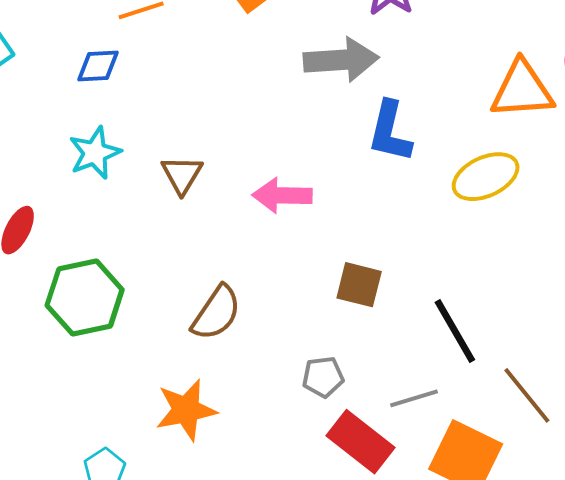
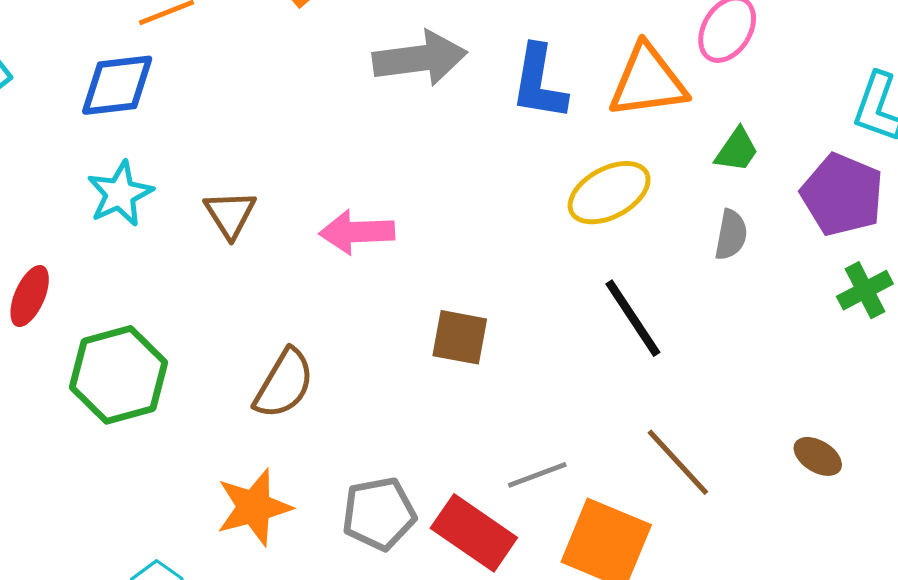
blue diamond: (98, 66) -> (117, 85), size x1.4
blue L-shape: (390, 132) -> (539, 82), moved
black line: (455, 331) -> (633, 318), moved
gray pentagon: (323, 377) -> (379, 514), moved, size x1.4

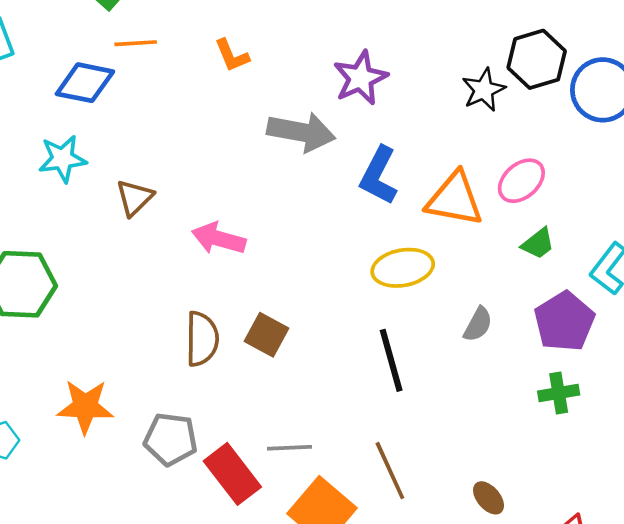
green trapezoid: (737, 150) -> (538, 244), moved
brown semicircle: (284, 384) -> (202, 339), moved, turned -48

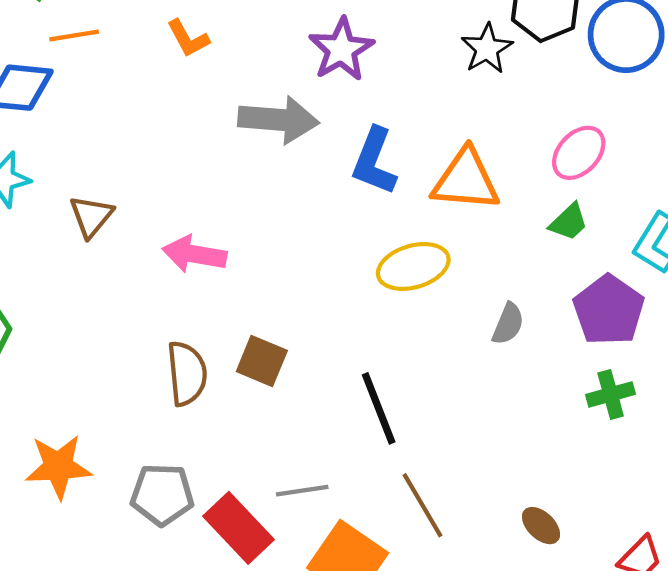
pink ellipse: (521, 181) -> (579, 153), moved
black line: (391, 360) -> (379, 408), moved

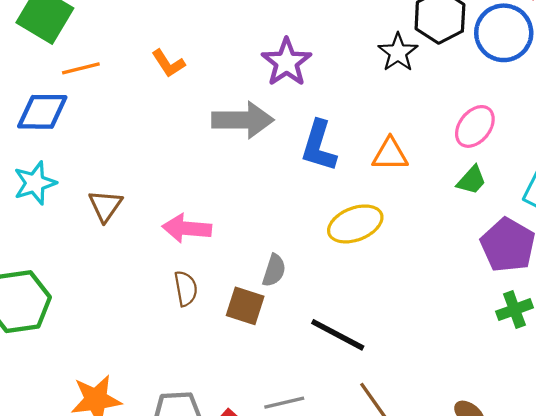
orange triangle: (466, 180) -> (390, 154), size x0.7
gray semicircle: (508, 324) -> (274, 270), moved
brown semicircle: (187, 373) -> (186, 289), moved, size x0.7
black line: (379, 408) -> (338, 335), turned -36

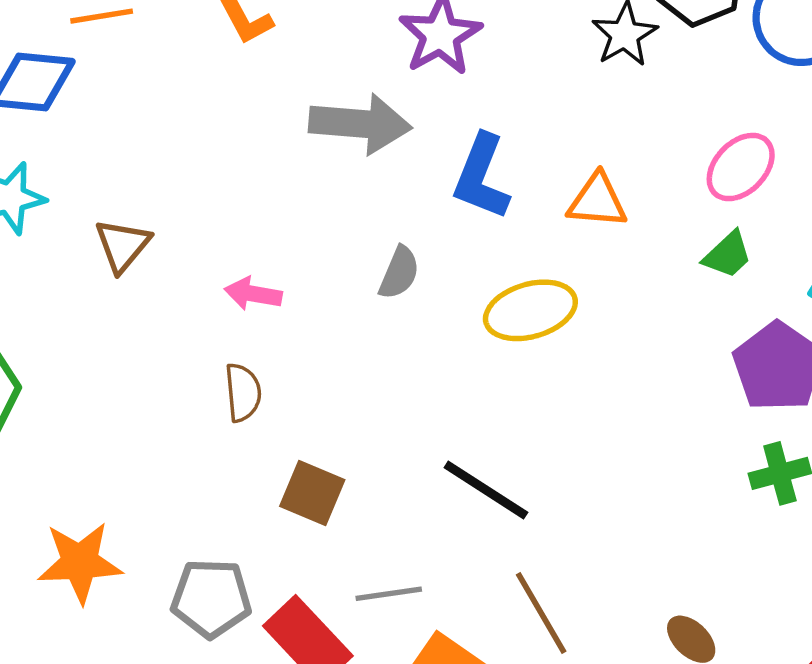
pink arrow: (187, 228) -> (253, 294), size x0.7
gray semicircle: (274, 270) -> (399, 273), moved
brown square: (245, 306) -> (312, 493), moved

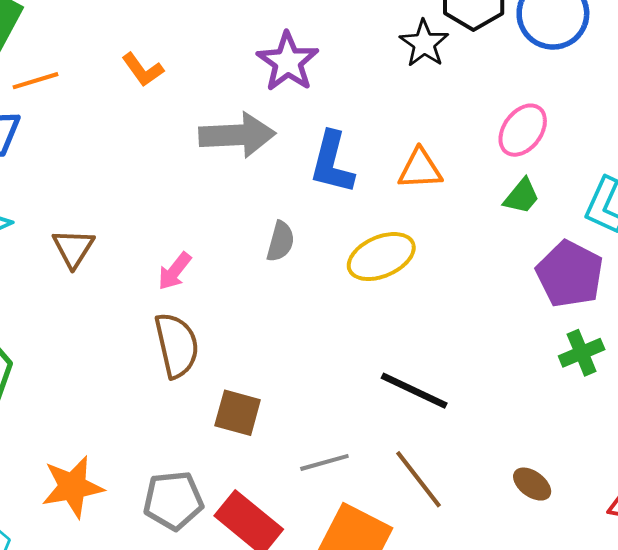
pink arrow: (253, 294) -> (175, 271), turned -54
brown semicircle: (243, 392) -> (177, 345), size x1.5
black line: (486, 490) -> (414, 391), moved
gray line: (389, 594) -> (324, 462), moved

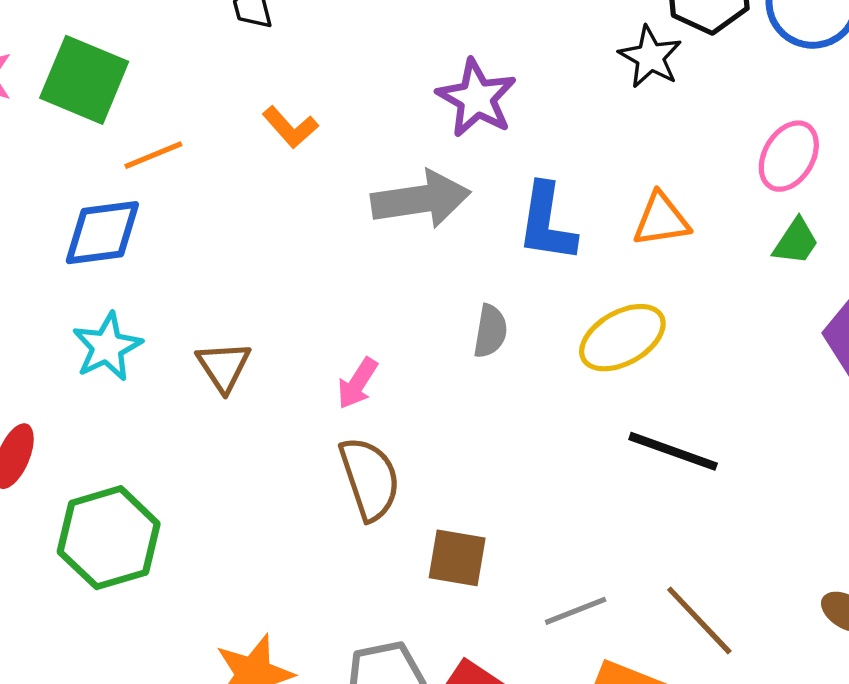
black line: (414, 391) -> (673, 451), moved

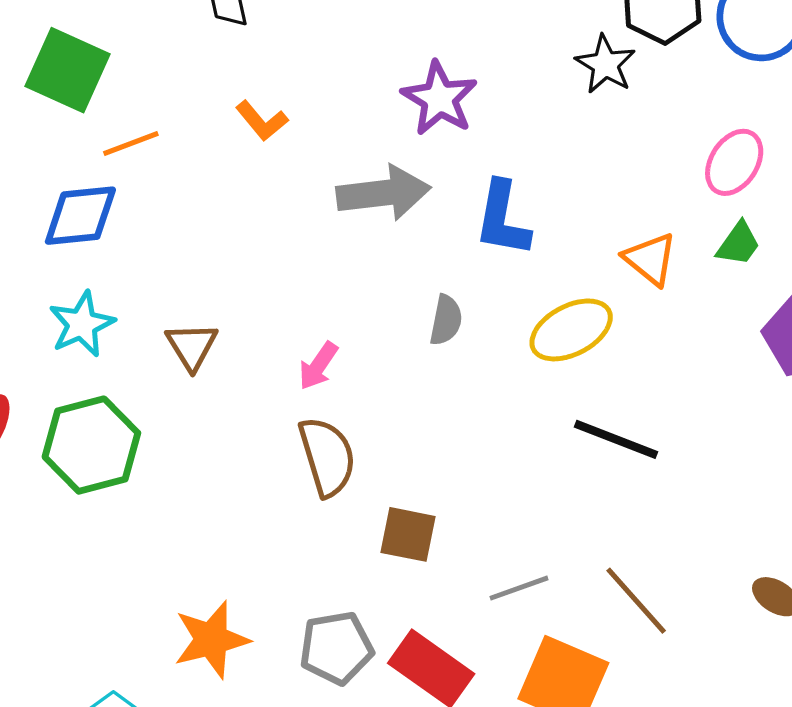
orange triangle: (661, 220) -> (650, 259), moved, turned 46
green hexagon: (109, 538) -> (91, 445), moved

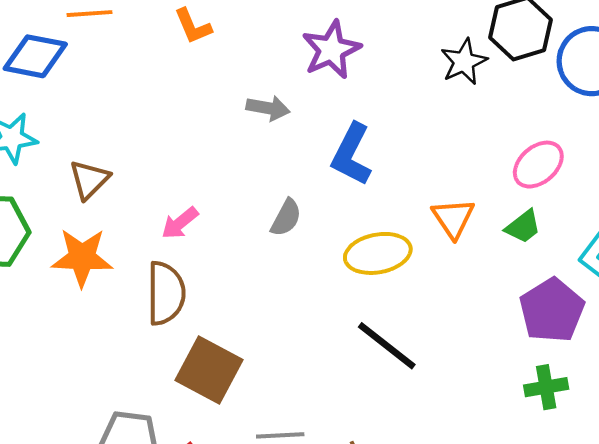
gray arrow: (384, 193) -> (268, 108), size x0.6
brown square: (408, 534) -> (209, 370), size x1.4
orange star: (211, 640) -> (82, 257), moved

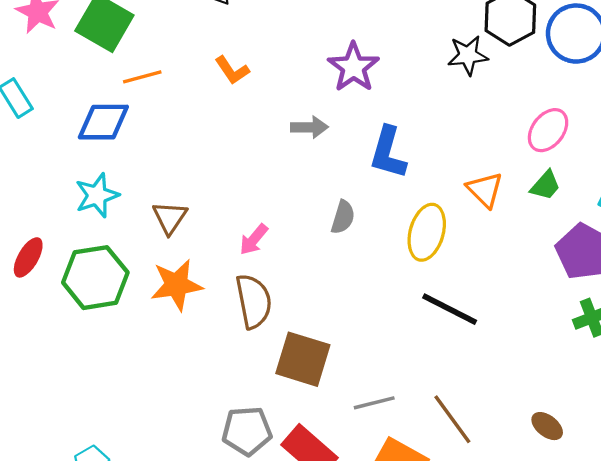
black star: (464, 62) -> (468, 55), turned 30
yellow ellipse: (378, 253) -> (427, 232), turned -52

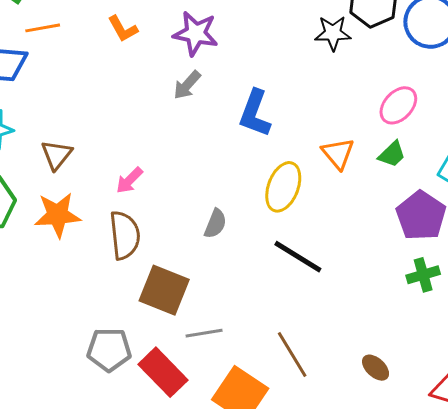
purple star: (353, 67) -> (196, 33), moved, turned -30
gray arrow: (309, 127) -> (187, 85), turned 128
gray semicircle: (343, 217) -> (215, 224), moved
gray line: (374, 403) -> (204, 333), moved

